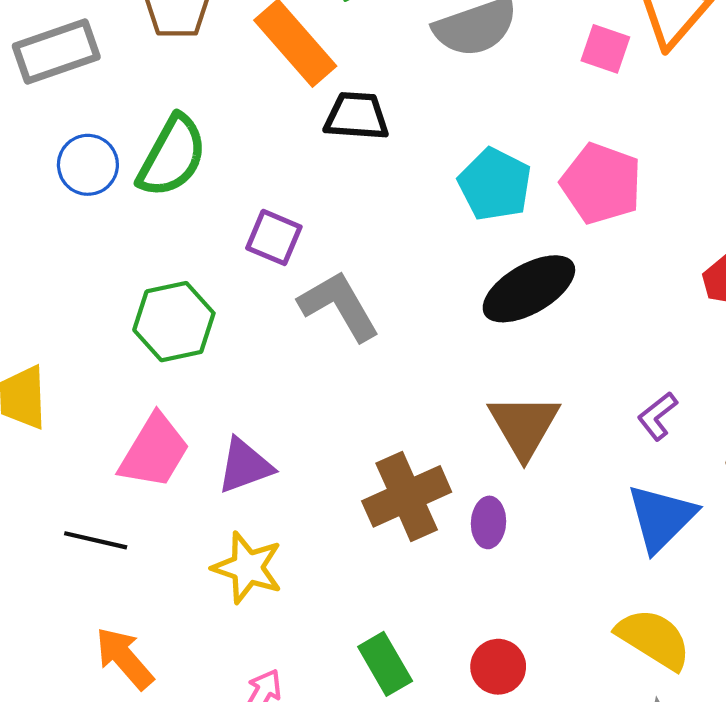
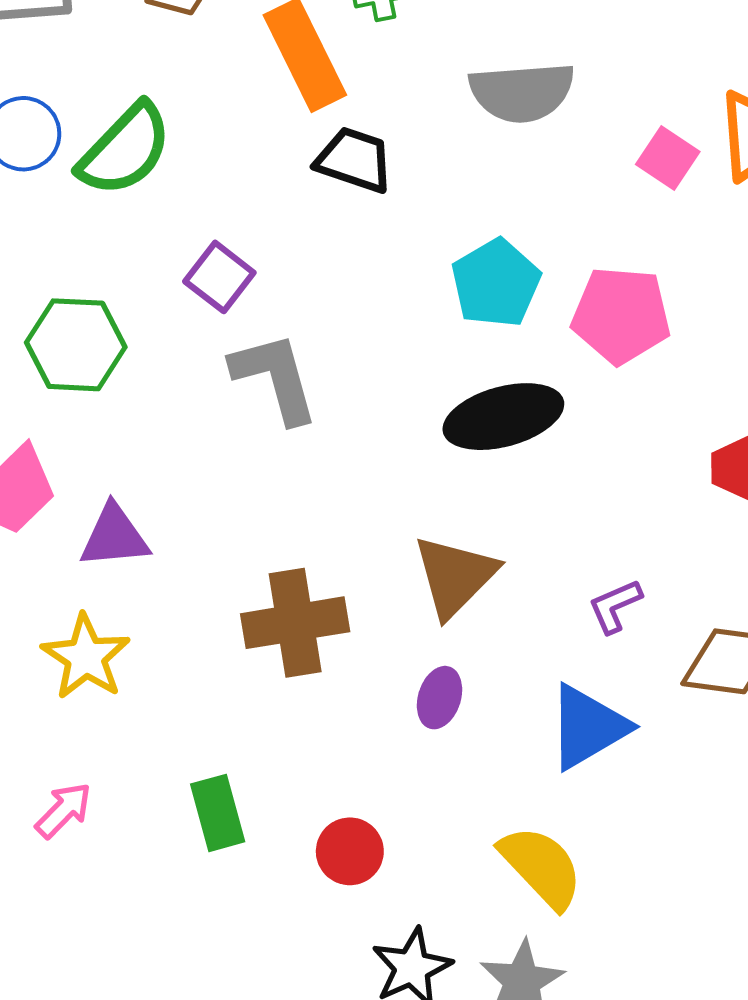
pink pentagon: (601, 183) -> (621, 315), turned -30
purple ellipse: (488, 522) -> (439, 698), moved

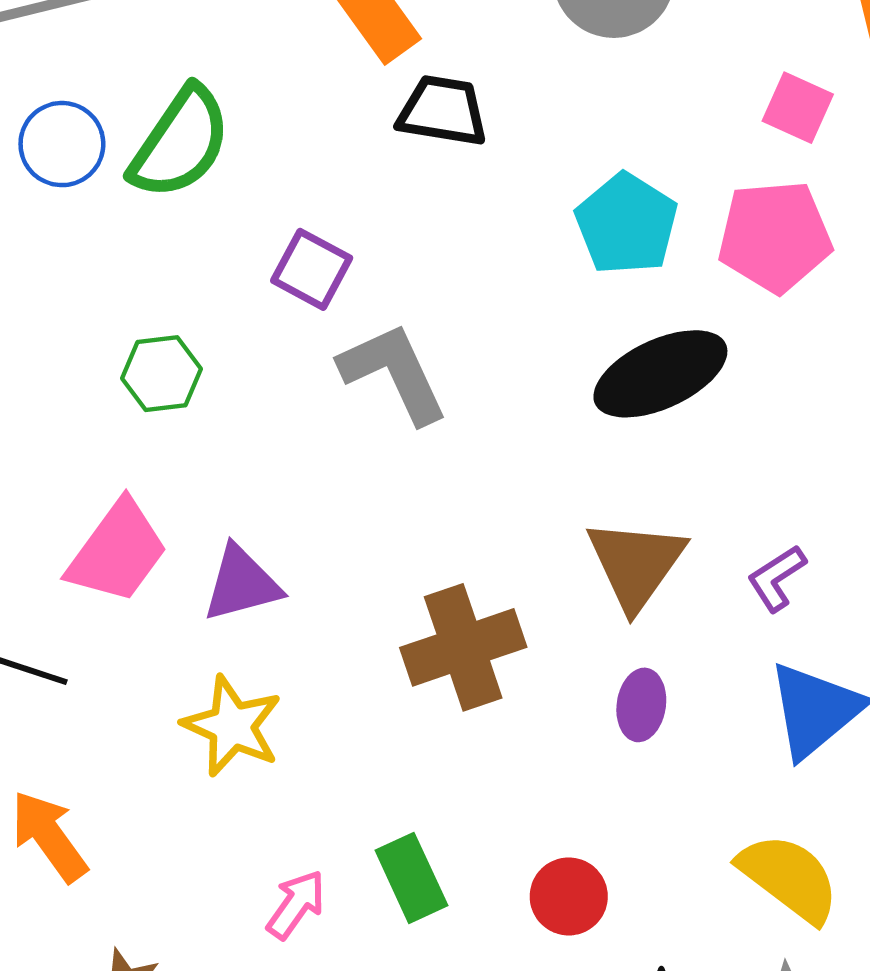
pink square: (668, 158) -> (798, 108), moved
green hexagon: (76, 345) -> (161, 374), size x0.7
purple L-shape: (615, 606) -> (777, 578), moved
pink arrow: (64, 810) -> (296, 904), moved

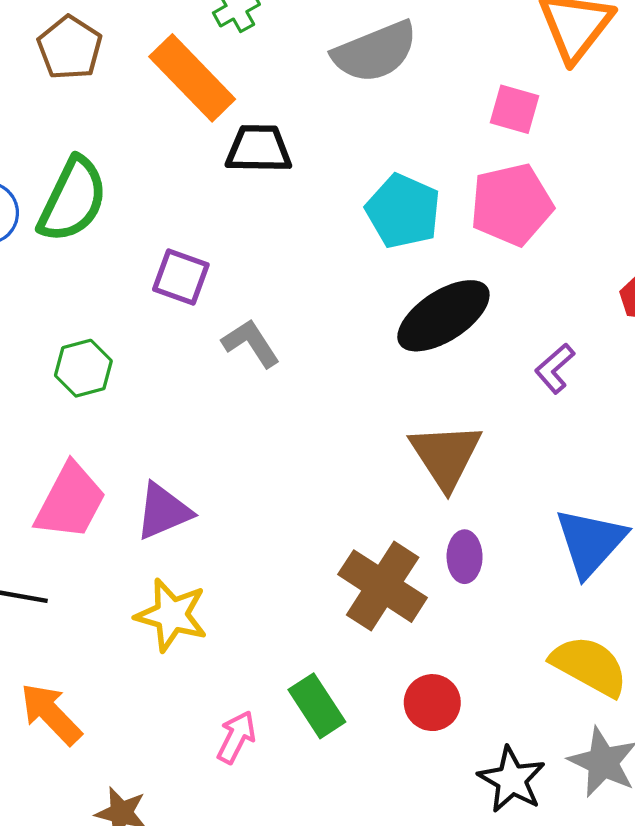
gray L-shape: (394, 373) -> (251, 343), size x0.7
purple L-shape: (777, 578) -> (555, 368), moved
brown cross: (463, 647) -> (383, 586), moved, turned -30

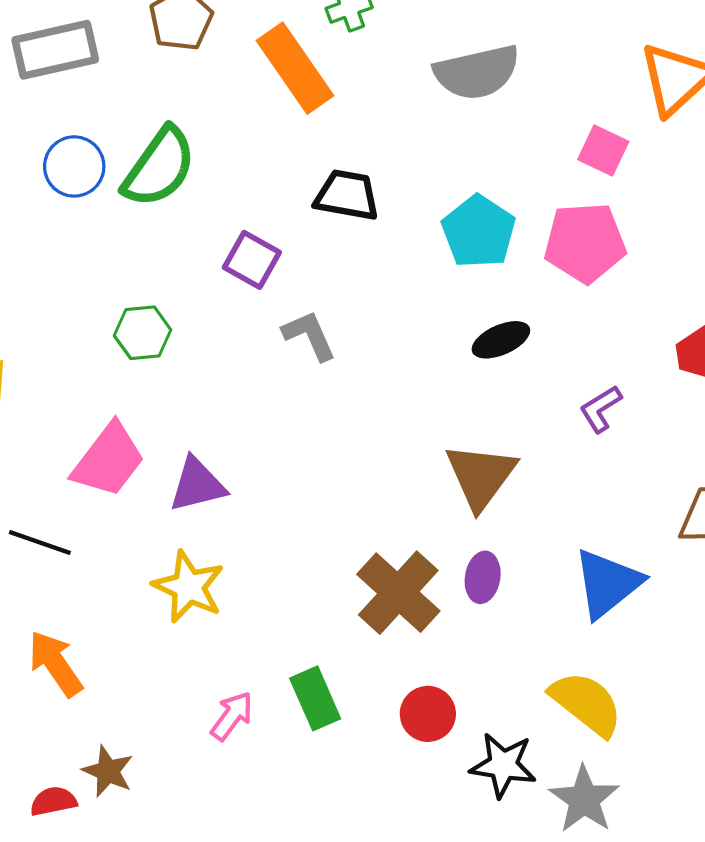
black trapezoid: (259, 149) -> (347, 195), moved
black ellipse: (443, 316) -> (501, 340), size x0.6
black star: (512, 780) -> (503, 765), moved, turned -30

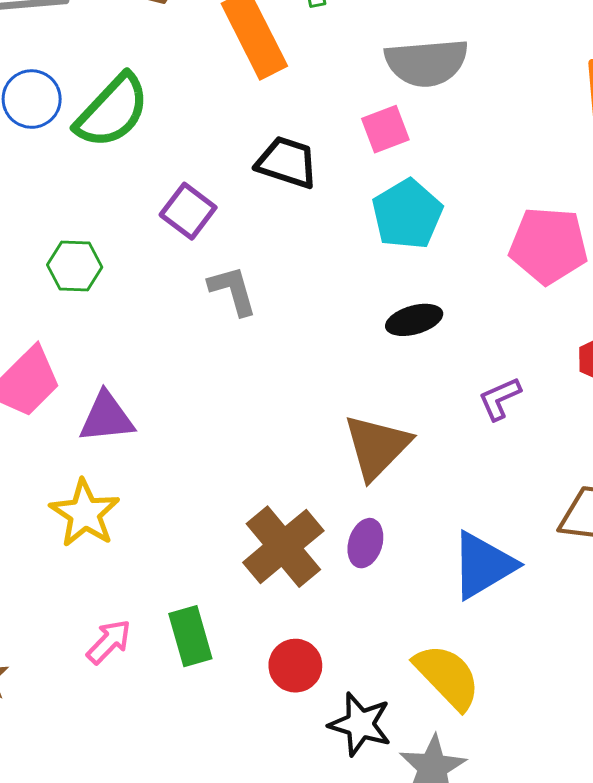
pink square: (603, 150) -> (385, 129), moved, turned 36
pink pentagon: (585, 243) -> (549, 245), moved

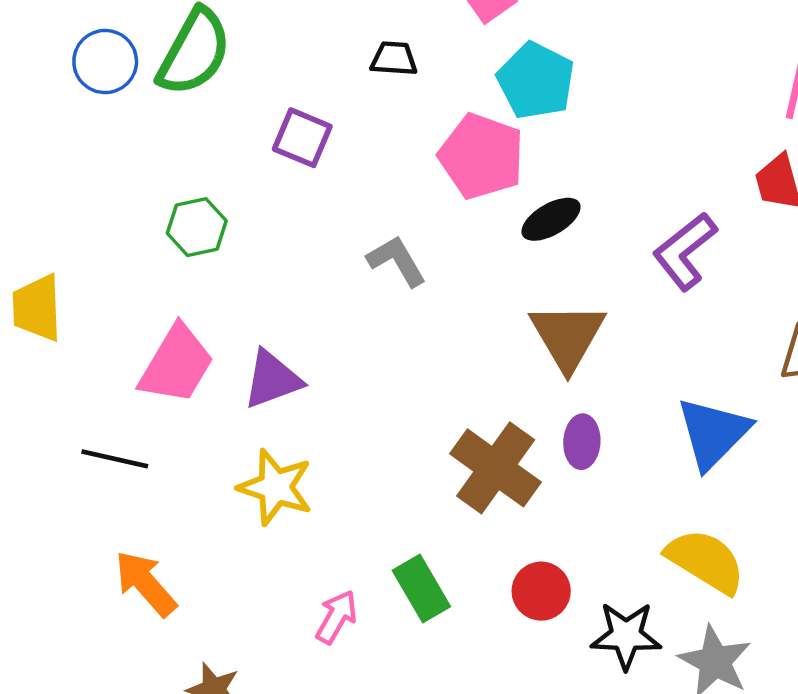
black trapezoid: (287, 162) -> (394, 59), size x0.7
pink pentagon: (549, 245) -> (481, 156), moved, turned 30
gray L-shape: (233, 291) -> (397, 261), moved
black ellipse: (414, 320) -> (551, 219), moved
purple L-shape: (500, 399) -> (685, 251), size x1.5

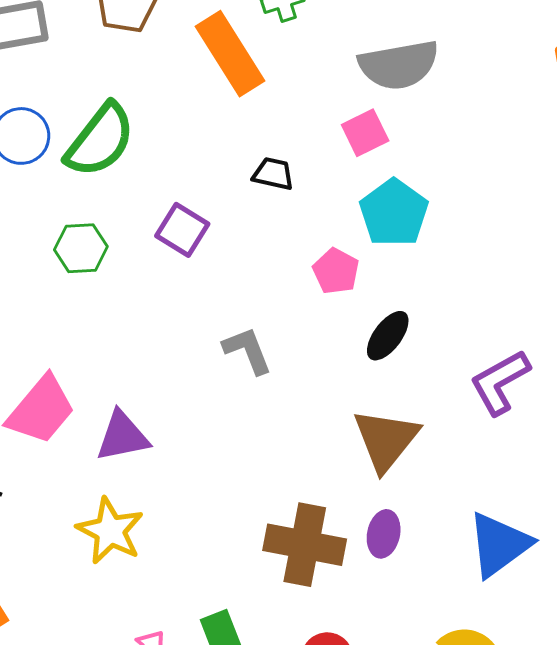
pink pentagon: (481, 156) -> (336, 271), size x0.6
black ellipse: (551, 219) -> (388, 336), turned -32
green hexagon: (197, 227) -> (81, 248), moved
brown cross: (496, 468) -> (305, 545), turned -34

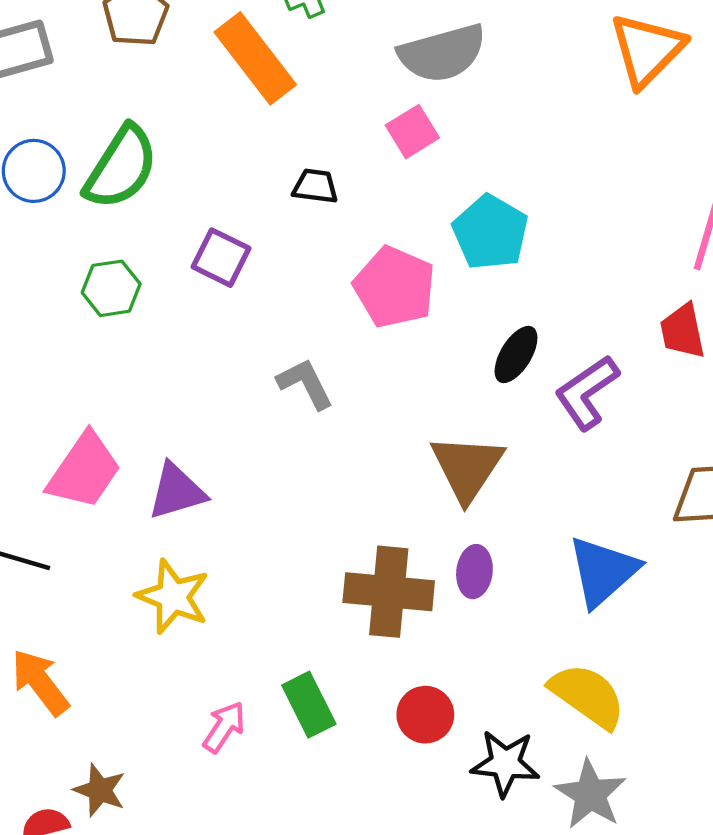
cyan pentagon: (394, 213) -> (490, 232), moved
pink pentagon: (336, 271) -> (395, 287), size x1.6
black ellipse: (388, 336) -> (516, 355), moved

